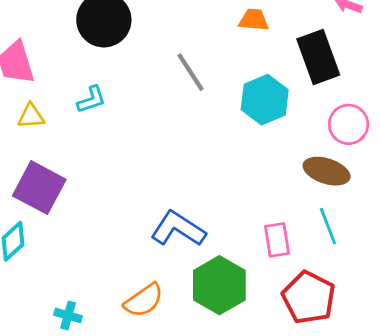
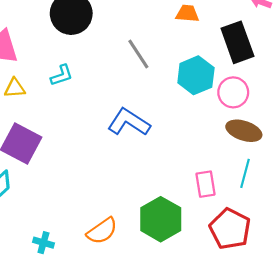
pink circle: (349, 124) -> (233, 92), moved
cyan line: (328, 226) -> (245, 173), turned 36
blue L-shape: (178, 229) -> (129, 122), moved

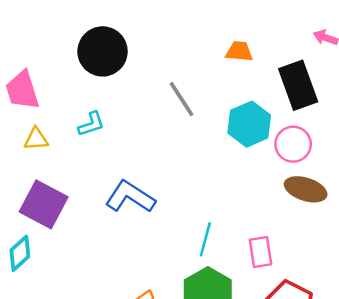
blue L-shape: (129, 122) -> (130, 197), moved
cyan line: (245, 173) -> (205, 239), moved

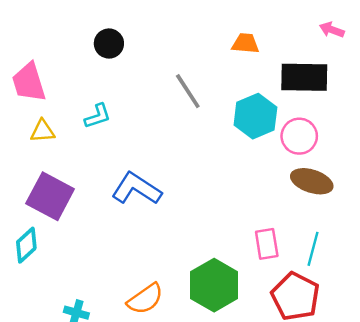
black circle: (103, 51) -> (109, 44), size x0.6
black rectangle: (298, 85) -> (304, 77), turned -69
cyan line: (205, 239) -> (313, 249), moved

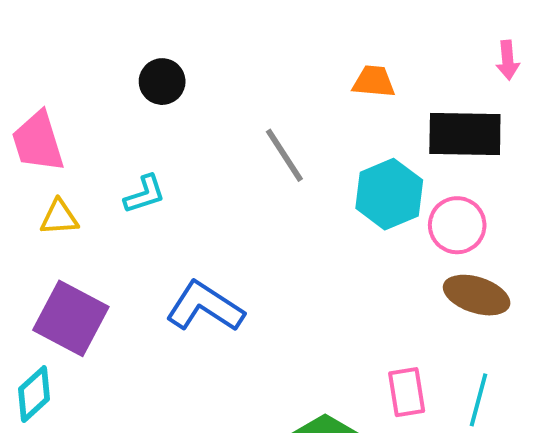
pink arrow: (332, 30) -> (508, 60), turned -115

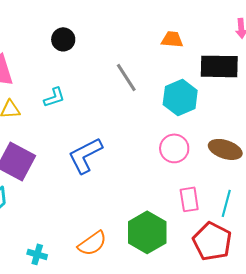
pink circle: (457, 225) -> (174, 148), moved
blue L-shape: (205, 307) -> (85, 155), turned -60

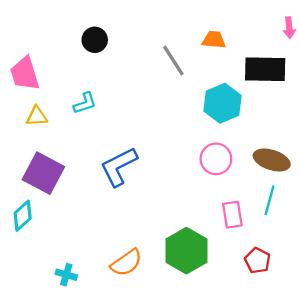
gray line: (126, 77) -> (173, 61), moved
cyan line: (226, 203) -> (269, 200), moved
red pentagon: (212, 241) -> (257, 260), size x0.6

